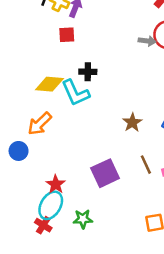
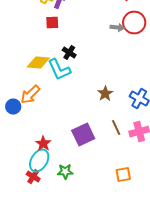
black cross: (88, 72) -> (69, 53), turned 32
blue circle: (19, 151) -> (13, 107), moved

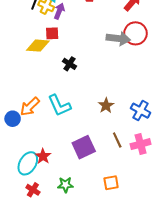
gray arrow: (117, 28) -> (118, 38), size x1.6
yellow diamond: (38, 63) -> (38, 46), moved
cyan L-shape: (59, 70) -> (59, 105), moved
cyan ellipse: (39, 161) -> (28, 163), moved
orange square: (123, 175) -> (111, 183), moved

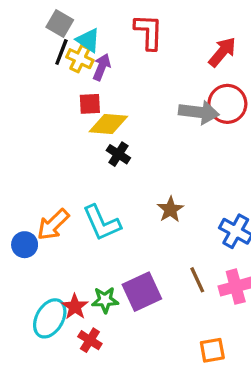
yellow diamond: (38, 46) -> (108, 124), moved
brown star: (106, 105) -> (170, 209), moved
orange square: (111, 183) -> (212, 350), moved
green star: (65, 185) -> (105, 300), moved
red cross: (33, 190) -> (90, 340), moved

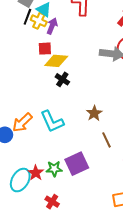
brown line: (197, 280) -> (107, 140), moved
red cross: (90, 340) -> (52, 202), moved

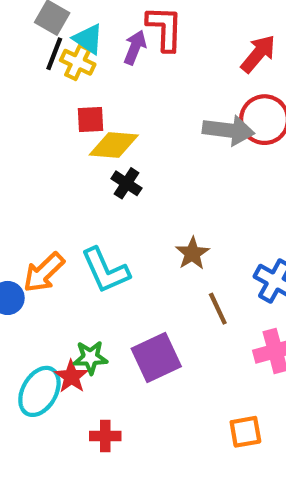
purple arrow: (52, 26) -> (135, 47), moved
green star: (54, 169) -> (90, 357), moved
red cross: (52, 202) -> (105, 436), turned -32

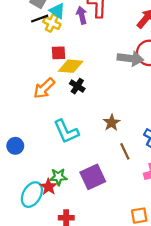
purple arrow: (135, 47) -> (82, 15), turned -35
black line: (54, 54) -> (40, 19), turned 49
orange arrow: (44, 273) -> (44, 88), moved

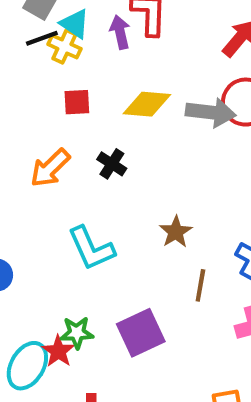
yellow diamond: (71, 66) -> (147, 104), moved
brown line: (125, 151) -> (200, 285), turned 35

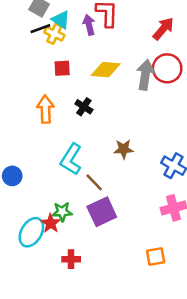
gray arrow: (211, 112) -> (145, 75), turned -88
orange arrow: (50, 168) -> (45, 109), turned 132
brown star: (176, 232) -> (124, 149), turned 30
cyan L-shape: (91, 248) -> (71, 159), turned 56
brown line: (200, 285) -> (94, 182), moved, turned -54

